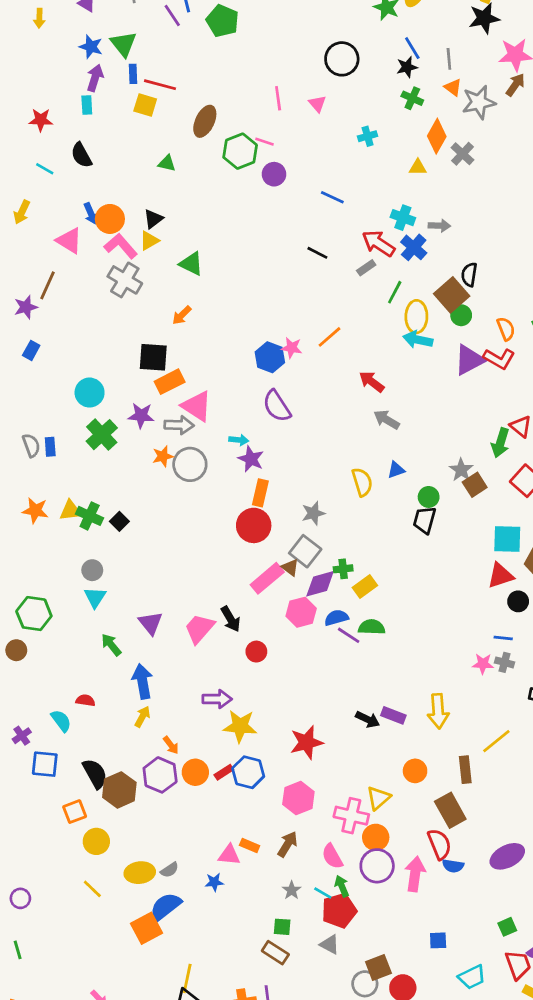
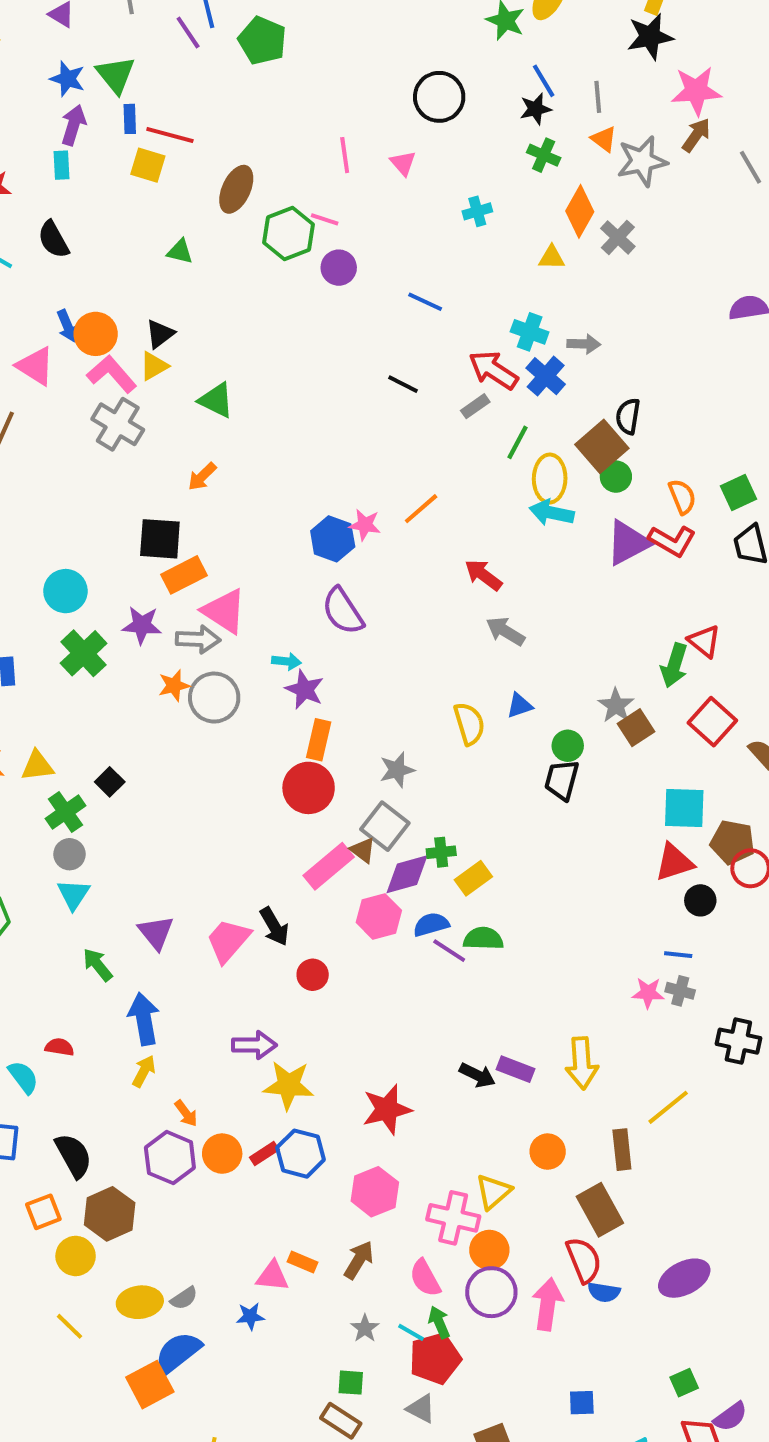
green cross: (90, 516) -> (65, 812), moved, turned 30
brown hexagon: (119, 790) -> (110, 1214), moved

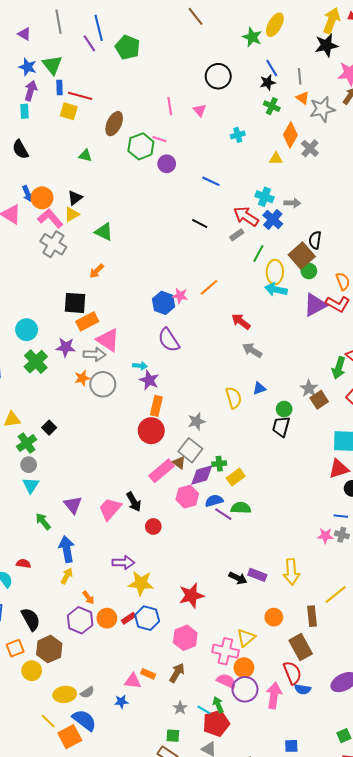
pink semicircle: (425, 1278) -> (226, 681), moved, turned 144
yellow line: (70, 1326) -> (48, 721), moved
blue semicircle: (178, 1352) -> (84, 720), turned 75

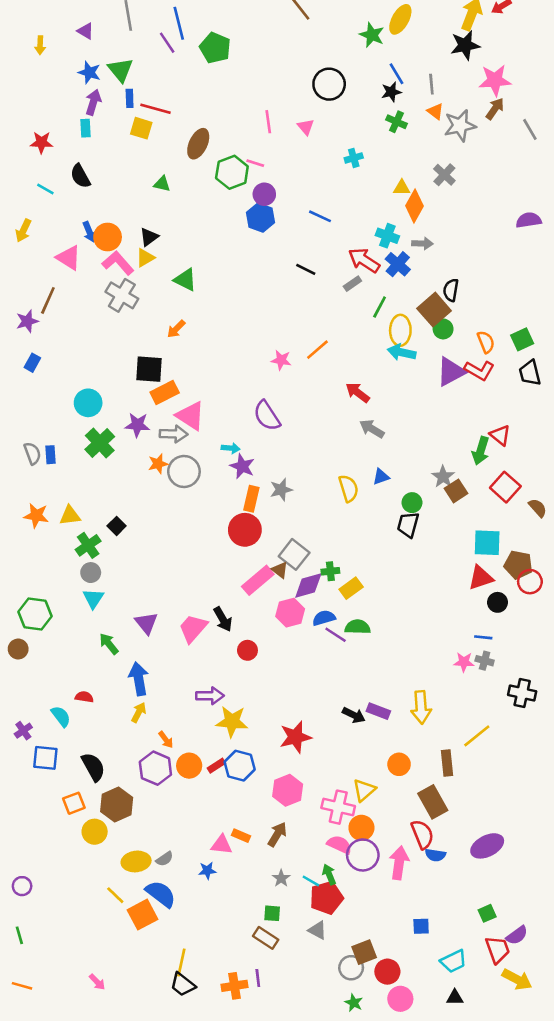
orange diamond: (290, 135) -> (415, 206), moved
blue hexagon: (164, 303) -> (260, 218), moved
gray star: (197, 421) -> (281, 490), moved

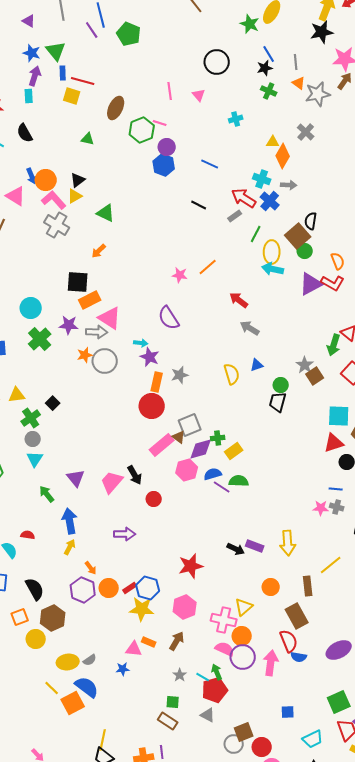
gray square: (294, 554) -> (190, 425), turned 30
yellow star: (232, 722) -> (142, 609), moved
green square: (487, 913) -> (339, 702), size x1.6

